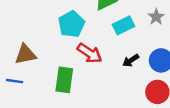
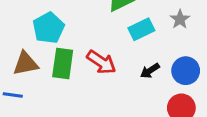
cyan pentagon: (71, 24) -> (48, 28), moved
green rectangle: (64, 80) -> (63, 64), moved

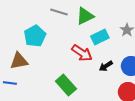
red arrow: (101, 62) -> (82, 53), moved
green rectangle: (63, 64) -> (66, 85), moved, turned -50

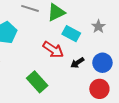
cyan rectangle: (100, 37) -> (71, 34), turned 54

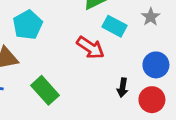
black arrow: (77, 63) -> (123, 88), moved, turned -48
green rectangle: (37, 82) -> (45, 90), moved

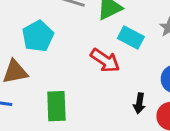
green rectangle: (45, 90) -> (56, 106), turned 40

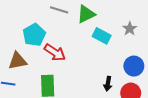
red arrow: (105, 60) -> (55, 53), moved

